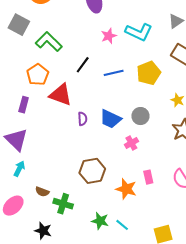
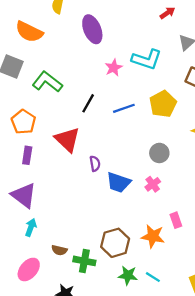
orange pentagon: (38, 75) -> (23, 122), moved
red triangle: (61, 95) -> (67, 140), turned 30
blue trapezoid: (110, 119) -> (119, 182), moved
brown hexagon: (92, 171) -> (115, 243), moved

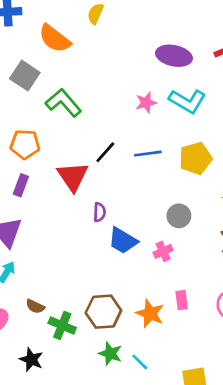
purple ellipse: (92, 29) -> (174, 56), moved, turned -68
black line: (88, 103) -> (105, 152), moved
orange pentagon: (23, 122) -> (25, 144), turned 30

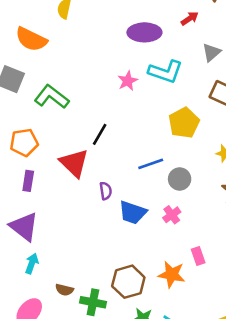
blue line: (148, 154) -> (151, 164), moved

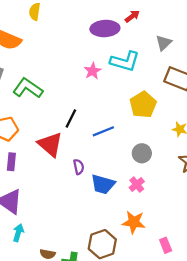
red arrow: (190, 19) -> (132, 16), moved
blue line: (151, 164) -> (103, 131), moved
pink rectangle: (198, 256) -> (166, 245), moved
orange star: (172, 274) -> (134, 222), moved

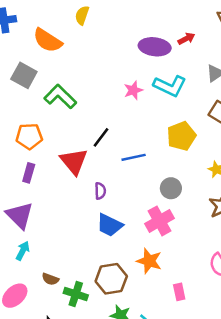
blue trapezoid: (103, 184) -> (110, 225), moved
pink cross: (137, 185) -> (159, 221), size x1.6

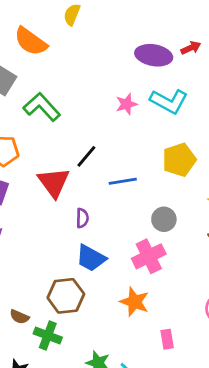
brown hexagon: (111, 279) -> (66, 296), moved

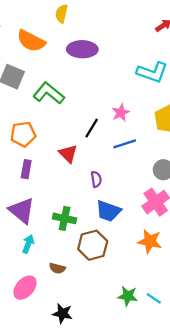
purple ellipse: (154, 55) -> (82, 49), moved
pink star: (126, 104) -> (121, 113), moved
red triangle: (54, 182) -> (68, 154), size x0.7
green cross: (48, 335) -> (65, 218), moved

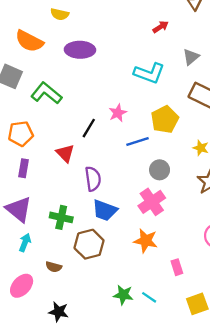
yellow semicircle: (61, 14) -> (60, 14), turned -90
blue line: (125, 144) -> (137, 141), moved
purple semicircle: (96, 179) -> (93, 179), size x1.5

